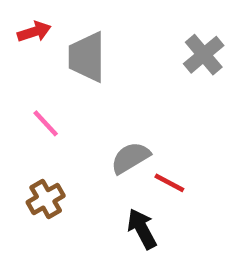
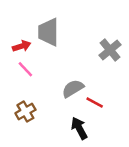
red arrow: (34, 32) -> (22, 46), moved
gray cross: (204, 55) -> (110, 50), moved

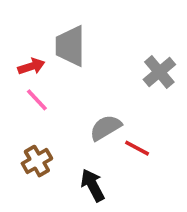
black arrow: (79, 128) -> (93, 185), moved

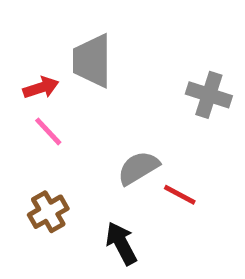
gray cross: (159, 72) -> (209, 95), turned -32

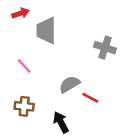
red arrow: (41, 88) -> (20, 13), moved
brown cross: (48, 212) -> (24, 106), turned 36

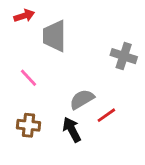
red line: (90, 98) -> (106, 115), turned -63
black arrow: (61, 122) -> (72, 130), moved

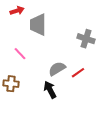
red line: (106, 115) -> (78, 73), moved
brown cross: (29, 125) -> (11, 84), moved

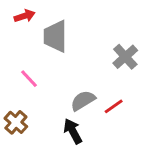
gray cross: (86, 39) -> (125, 57), turned 30
brown cross: (11, 84) -> (16, 122), turned 35

